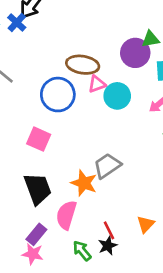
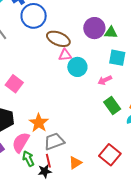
purple circle: (135, 53) -> (94, 28), moved
blue circle: (58, 95) -> (34, 16), moved
gray trapezoid: (107, 166) -> (54, 141), moved
green arrow: (82, 251) -> (28, 159), moved

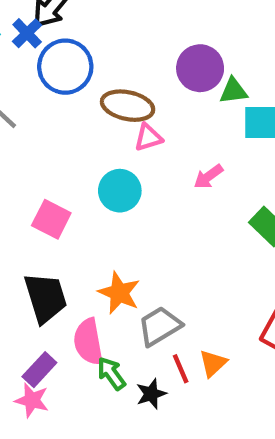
green triangle: (111, 33) -> (233, 91), moved
cyan circle: (77, 67) -> (120, 191), moved
pink arrow: (105, 80) -> (208, 177), moved
pink semicircle: (21, 142) -> (88, 342), turned -30
red line: (48, 161) -> (181, 369), moved

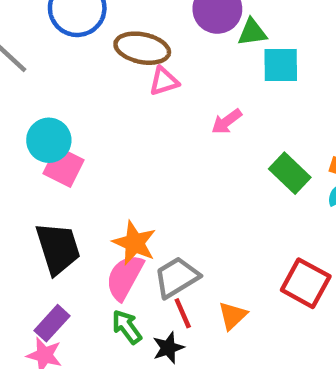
cyan circle: (120, 191) -> (49, 140), moved
pink semicircle: (88, 342) -> (125, 277), moved, turned 39
red line: (181, 369) -> (183, 313), moved

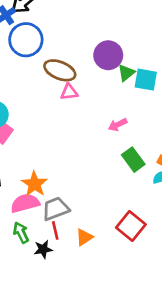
green triangle: (252, 32) -> (126, 73), turned -42
cyan square: (281, 65) -> (146, 80), moved
pink arrow: (227, 122) -> (118, 125), moved
pink semicircle: (125, 277) -> (25, 203), turned 36

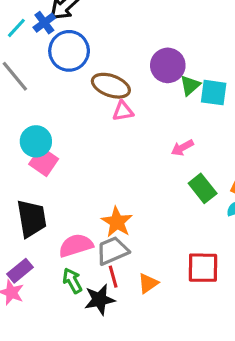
orange star: (34, 184) -> (117, 222), moved
red square: (131, 226) -> (203, 268), turned -36
black star: (43, 249) -> (100, 300), size x1.4

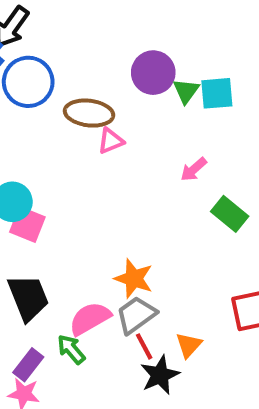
green arrow: (72, 281) -> (71, 349), moved
black star: (100, 300) -> (160, 375), moved

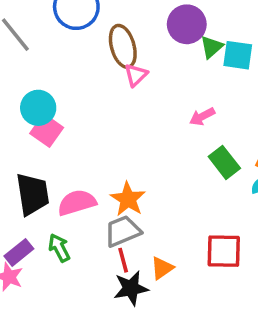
brown ellipse: (89, 113) -> (123, 46), turned 54
pink triangle: (111, 141) -> (136, 75), turned -35
pink semicircle: (90, 319) -> (77, 203), moved

